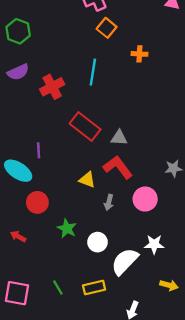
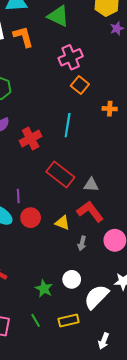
red circle: (37, 202) -> (31, 218), moved
green star: (67, 228) -> (44, 289), moved

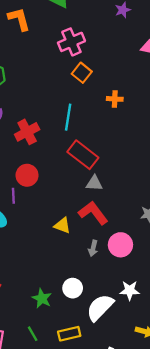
red rectangle: (60, 174) -> (83, 155), moved
red circle: (31, 218) -> (27, 175), moved
gray arrow: (82, 243) -> (93, 248), moved

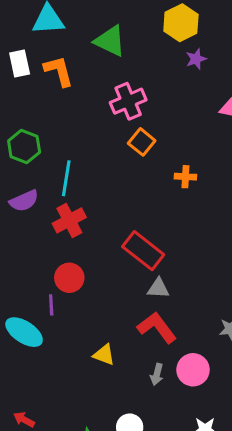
cyan line: (68, 117) -> (66, 178), moved
yellow triangle: (62, 225) -> (104, 355), moved

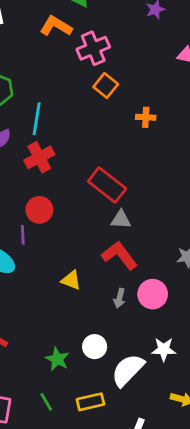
orange L-shape: (59, 71) -> (56, 26), moved, turned -44

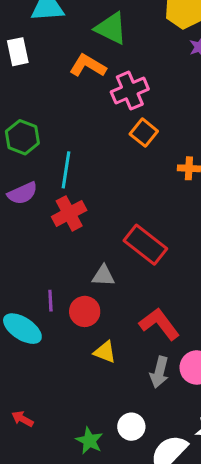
red circle: (39, 210) -> (85, 311), moved
gray triangle: (121, 220) -> (103, 276), moved
gray arrow: (119, 298) -> (159, 372), size x1.4

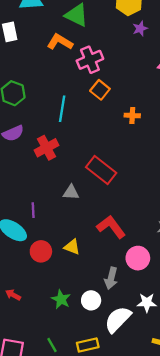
cyan line: (66, 170) -> (62, 109), moved
red circle: (85, 311) -> (41, 251), moved
gray arrow: (159, 372) -> (111, 278), moved
green star: (89, 441) -> (61, 299), moved

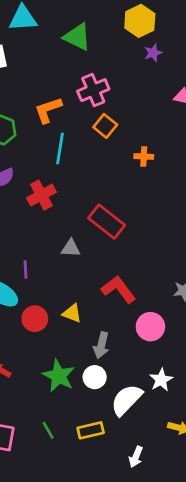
orange L-shape: (60, 42) -> (48, 110), moved, turned -50
gray arrow: (111, 278) -> (101, 345), moved
green star: (61, 299) -> (59, 376), size x1.4
white star: (147, 303) -> (161, 380), turned -30

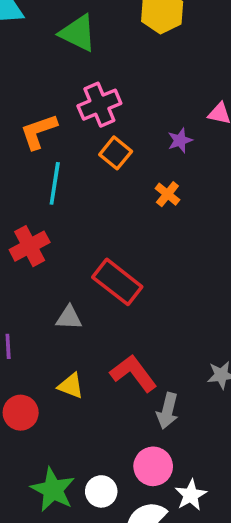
purple star: (153, 53) -> (180, 140), moved
orange cross: (144, 157) -> (167, 194), turned 36
yellow triangle: (72, 313) -> (71, 386), moved
pink circle: (150, 327) -> (153, 466), moved
gray arrow: (101, 345) -> (167, 411), moved

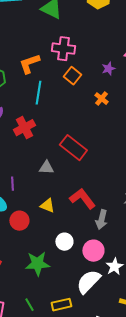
pink cross: (99, 105) -> (63, 49), turned 30
green star: (53, 490) -> (37, 264), turned -30
white circle: (101, 491) -> (64, 242), moved

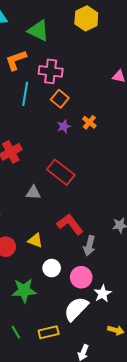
orange L-shape: (29, 64) -> (16, 60), moved
purple star: (108, 69) -> (64, 126), moved
cyan line: (38, 93) -> (25, 94), moved
yellow triangle: (47, 206) -> (35, 241), moved

